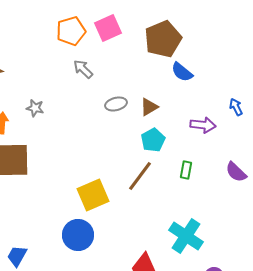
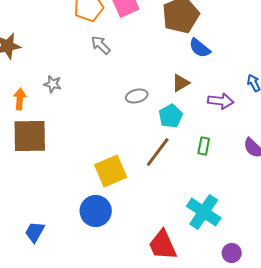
gray ellipse: (116, 104) -> (137, 96), moved
brown triangle: (149, 107) -> (181, 83), moved

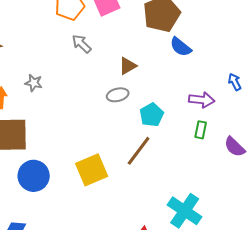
brown triangle: (181, 83) -> (128, 66), moved
green rectangle: (204, 146) -> (201, 130), moved
blue circle: (96, 211) -> (34, 176), moved

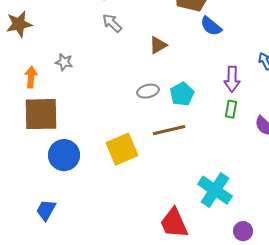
gray ellipse: (118, 95) -> (148, 91), moved
purple arrow: (202, 100) -> (232, 79), turned 85
brown line: (139, 151) -> (169, 130), turned 40

